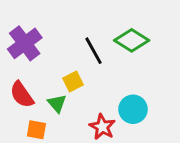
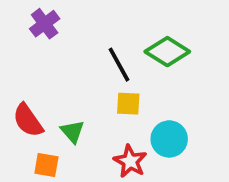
purple cross: (25, 43) -> (45, 24), moved, size x0.7
yellow square: (73, 81) -> (128, 104), moved, turned 30

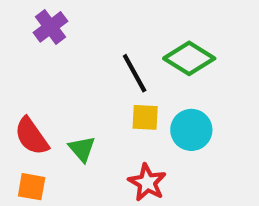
cyan circle: (169, 139) -> (191, 130), moved
orange square: (46, 165) -> (32, 187), moved

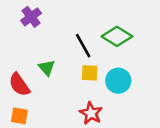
green triangle: (82, 149) -> (47, 68), moved

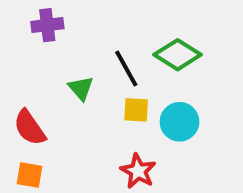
purple cross: (31, 17) -> (47, 25), turned 30
green triangle: (47, 68) -> (81, 88), moved

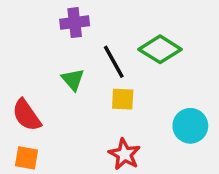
purple cross: (47, 25) -> (75, 23), moved
cyan circle: (180, 122) -> (190, 126), moved

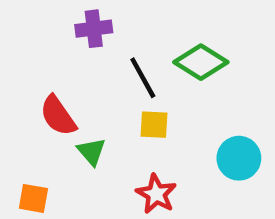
green triangle: (73, 80) -> (91, 151), moved
red semicircle: (27, 115) -> (58, 116), moved

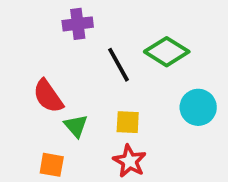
yellow square: (154, 125) -> (128, 122), moved
cyan circle: (239, 158) -> (198, 107), moved
orange square: (33, 198) -> (52, 165), moved

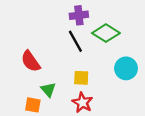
purple cross: (78, 24) -> (79, 15), moved
green triangle: (76, 126) -> (48, 90), moved

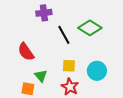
purple cross: (79, 15) -> (44, 13), moved
cyan circle: (126, 68) -> (97, 71), moved

